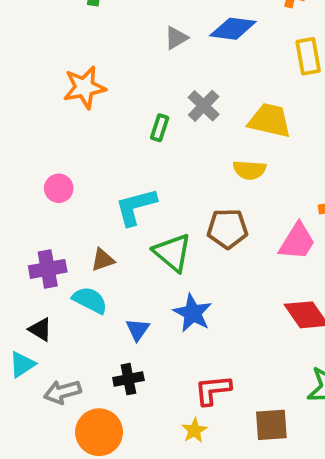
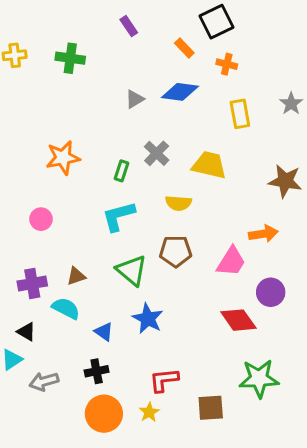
orange star: (84, 87) -> (63, 158), moved
yellow semicircle: (249, 170) -> (178, 203), moved
cyan L-shape: (136, 207) -> (119, 216), moved
blue triangle: (138, 330) -> (104, 332), turned -30
orange circle: (99, 432) -> (104, 414), moved

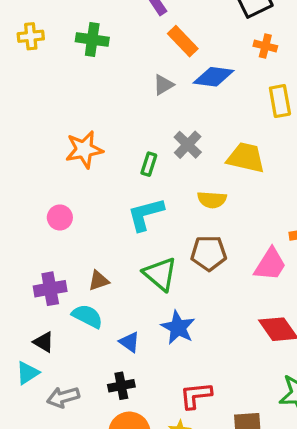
orange rectangle: (184, 48) -> (183, 41), moved, size x1.4

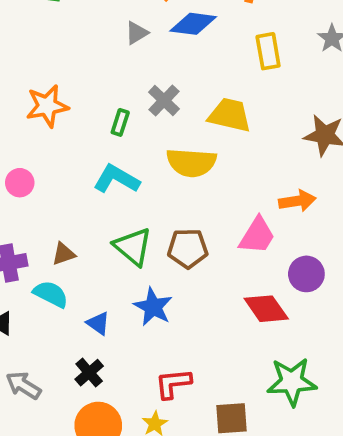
yellow semicircle: (212, 200) -> (191, 163), size x1.5
cyan L-shape: (146, 214) -> (117, 179), turned 45
brown pentagon: (209, 253) -> (188, 248), moved
black cross: (121, 386) -> (89, 373), turned -30
gray arrow: (63, 397) -> (23, 385), turned 48

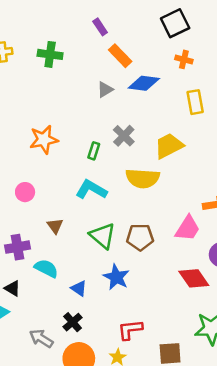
yellow trapezoid: (230, 115) -> (169, 146), turned -40
brown triangle: (64, 254) -> (55, 226), moved, turned -48
gray arrow: (23, 385) -> (41, 338), moved

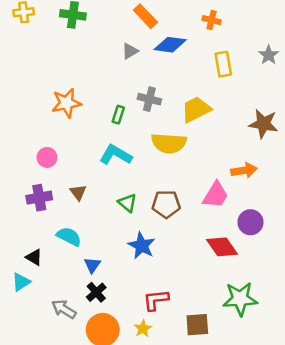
gray cross: (124, 136) -> (149, 99), turned -30
green triangle: (103, 236) -> (127, 203), size x0.7
purple cross: (18, 247) -> (39, 198), moved
blue triangle: (79, 288) -> (92, 265), moved, turned 30

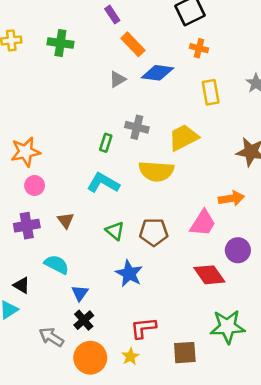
orange star: (66, 103) -> (25, 152), moved

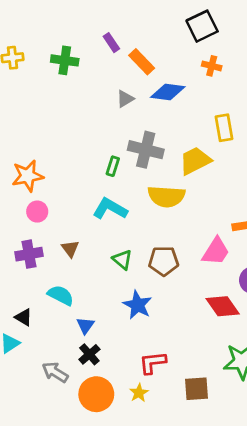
purple rectangle: (112, 15) -> (111, 43), moved
yellow rectangle: (211, 92) -> (224, 128), moved
gray cross: (137, 127) -> (146, 150), size x1.4

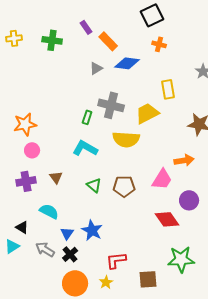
blue star: (137, 305) -> (92, 230), moved
gray arrow: (55, 372) -> (45, 249), moved

